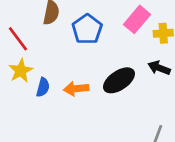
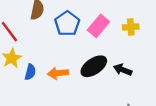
pink rectangle: (137, 19) -> (98, 26), moved
black arrow: (159, 68) -> (123, 70), moved

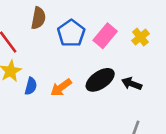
yellow cross: (131, 27) -> (140, 37), turned -35
orange arrow: (58, 73) -> (61, 87), turned -30

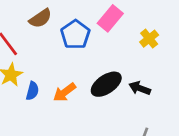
brown semicircle: (38, 18) -> (40, 18), turned 45
pink rectangle: (105, 36) -> (110, 18), moved

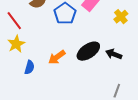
blue semicircle: (32, 91) -> (29, 67), moved

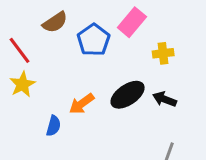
yellow cross: (121, 17) -> (163, 53), moved, turned 32
blue semicircle: (29, 67) -> (54, 126), moved

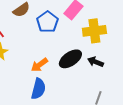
yellow cross: (163, 53) -> (94, 31), size x1.6
blue semicircle: (54, 126) -> (38, 89), moved, size x1.5

